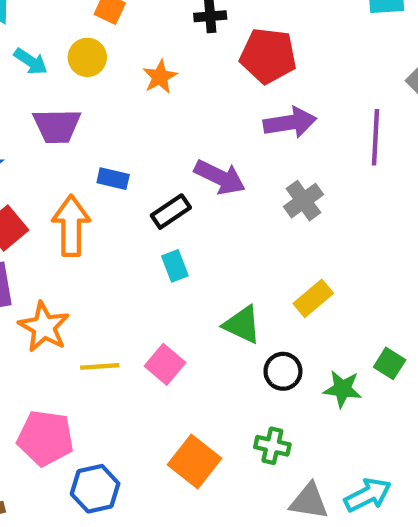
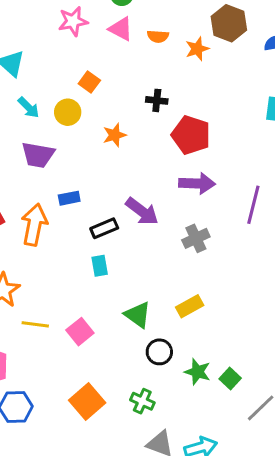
blue rectangle: (113, 179) -> (69, 198), turned -35
green square: (390, 363) -> (230, 379), moved

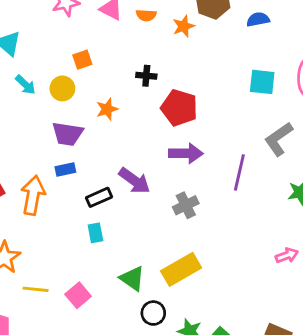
orange square: (89, 82) -> (82, 60), turned 36
purple trapezoid: (38, 155) -> (68, 134), moved
yellow rectangle: (190, 306) -> (181, 269), size x1.5

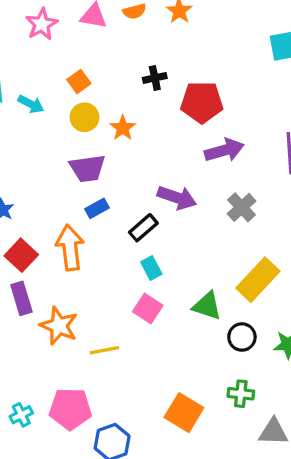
cyan arrow: (25, 85) -> (31, 104), moved
yellow circle: (62, 88) -> (84, 117), moved
pink square: (78, 295) -> (148, 309), moved

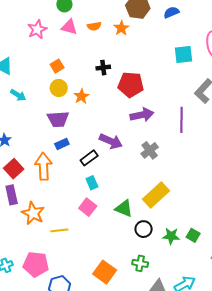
cyan arrow: (31, 104) -> (18, 95), moved

